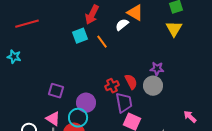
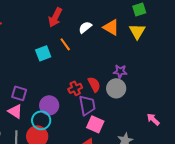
orange triangle: (135, 13) -> (111, 27), moved
cyan square: (80, 36) -> (43, 53), moved
pink triangle: (53, 119) -> (15, 111), moved

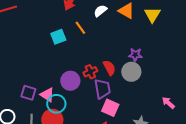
purple square: (19, 93) -> (28, 93), moved
purple circle: (49, 105) -> (70, 81), moved
pink triangle: (15, 111) -> (47, 95), moved

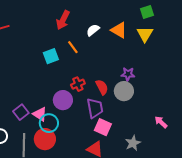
red cross: (90, 72) -> (78, 84), moved
purple square: (28, 93) -> (21, 112), turned 35

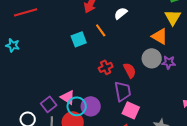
orange triangle: (119, 30) -> (160, 36), moved
purple star: (128, 74) -> (169, 62), moved
gray circle: (124, 91) -> (152, 58), moved
purple circle: (63, 100) -> (91, 106), moved
purple square: (21, 112) -> (49, 104), moved

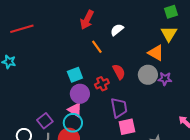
cyan square: (79, 39) -> (75, 75), moved
red semicircle: (130, 70) -> (119, 72), moved
pink triangle: (68, 97) -> (75, 110), moved
purple circle: (91, 106) -> (80, 94), moved
pink square: (131, 110) -> (127, 127), turned -36

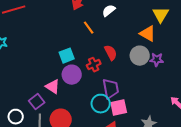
pink triangle: (75, 110) -> (53, 87), moved
cyan circle: (73, 123) -> (101, 104), moved

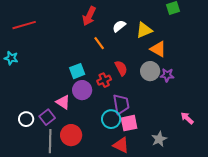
yellow triangle: (161, 15) -> (144, 30), moved, turned 36
white circle: (16, 117) -> (26, 119), moved

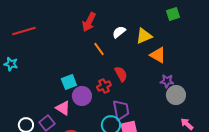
cyan square: (77, 71) -> (69, 82), moved
gray circle: (150, 71) -> (176, 95), moved

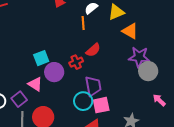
orange line: (99, 49) -> (83, 23), moved, turned 32
red semicircle: (121, 74) -> (93, 50), turned 77
purple star: (167, 81) -> (139, 57), size x1.5

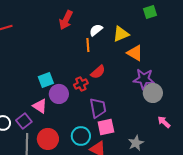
cyan circle: (83, 101) -> (81, 136), moved

